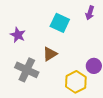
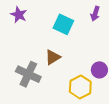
purple star: (18, 35) -> (19, 15), moved

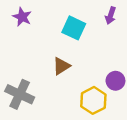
gray cross: (28, 74) -> (20, 94), moved

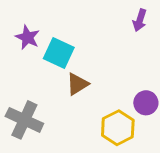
purple star: (22, 17) -> (28, 37), moved
cyan square: (74, 28) -> (59, 53), moved

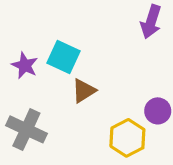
purple arrow: (140, 20) -> (151, 22), size x1.4
purple star: (28, 37) -> (25, 65), moved

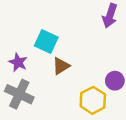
purple star: (25, 65) -> (18, 62), moved

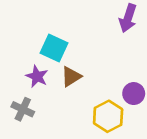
purple star: (18, 62) -> (37, 76), moved
gray cross: (19, 94) -> (23, 109), size x0.7

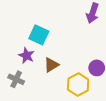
brown triangle: (71, 76) -> (51, 65), moved

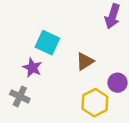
brown triangle: (51, 65) -> (85, 61), moved

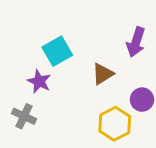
purple arrow: (112, 16) -> (136, 42), moved
cyan square: (47, 43) -> (57, 51), turned 35

